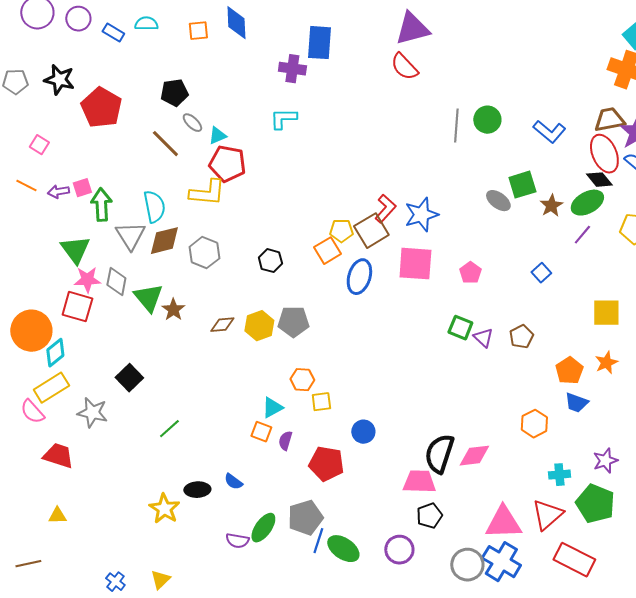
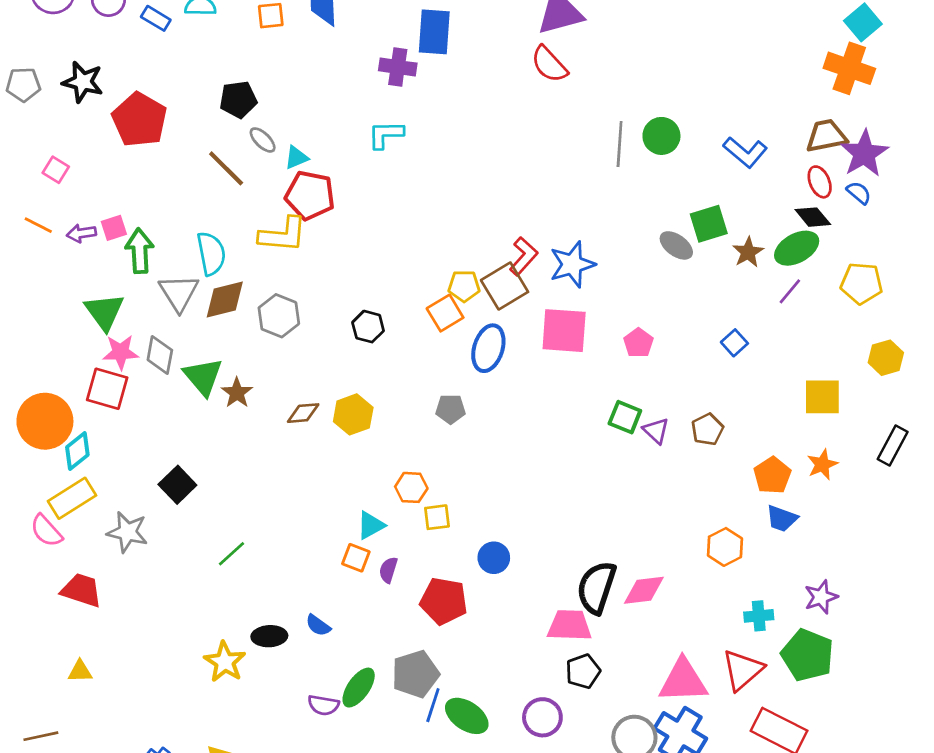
red ellipse: (604, 154) -> (820, 182), size x0.6
gray pentagon: (293, 322) -> (451, 409), moved, size x0.7

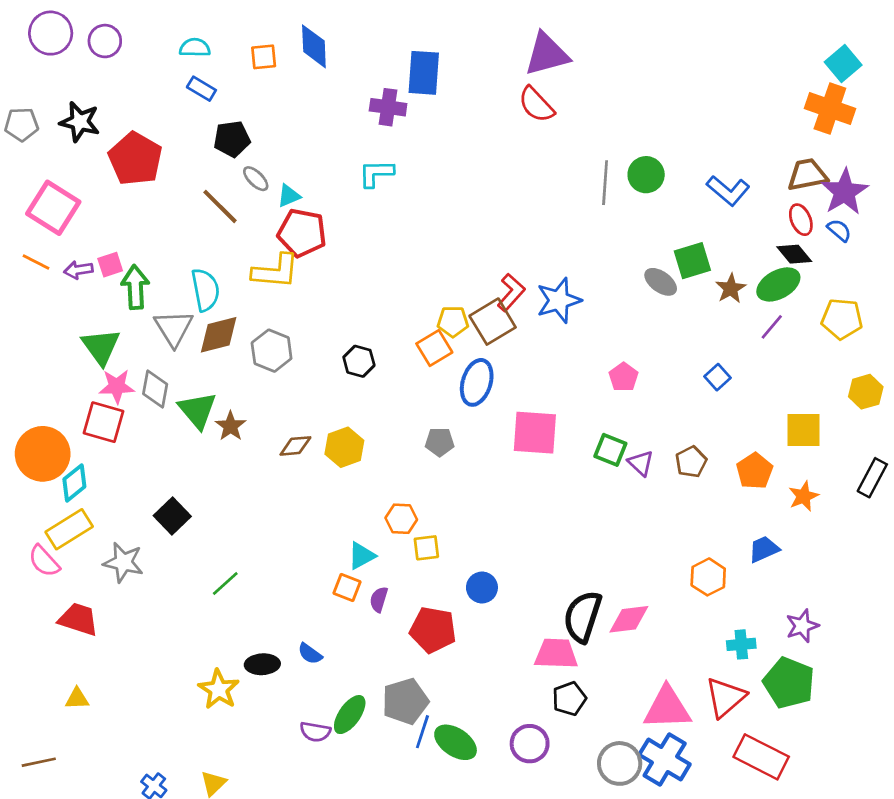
blue rectangle: (156, 18) -> (201, 89), moved
pink square: (56, 170) -> (53, 208), size x2.0
pink square: (564, 331) -> (535, 433), moved
orange pentagon: (772, 475) -> (755, 471), moved
blue trapezoid: (782, 519) -> (764, 549), turned 136

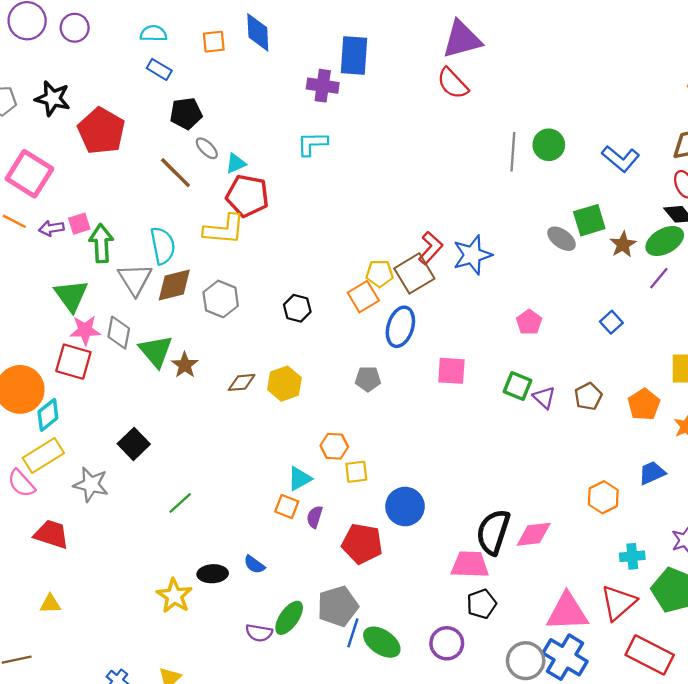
pink square: (535, 433) -> (451, 371), size x0.7
blue circle: (482, 588) -> (405, 506), size x1.4

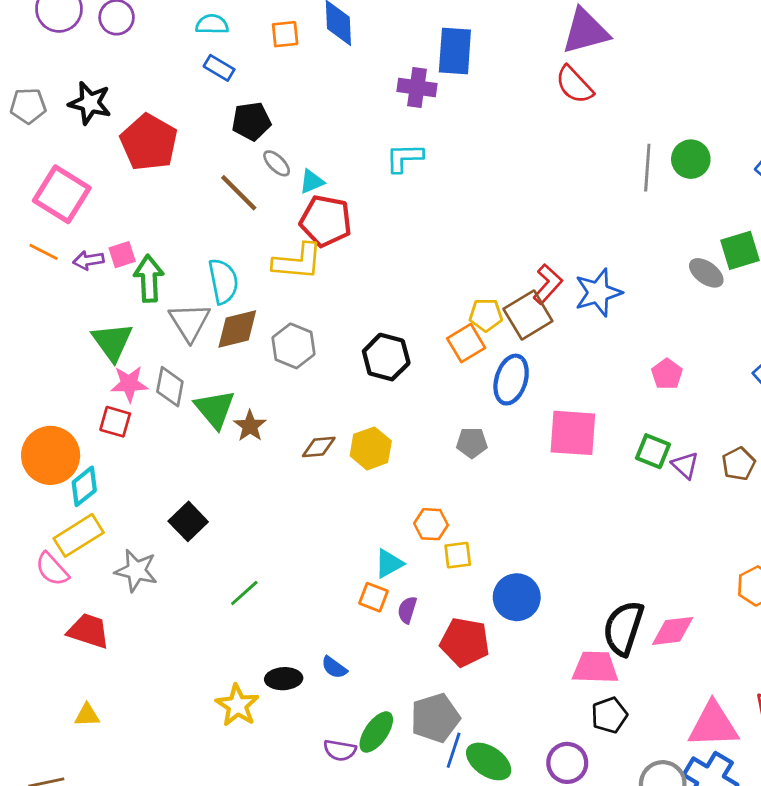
black hexagon: (297, 308) -> (386, 357), size x1.4
red square: (73, 362) -> (115, 422), size x0.7
pink square: (451, 371) -> (573, 433), size x1.4

